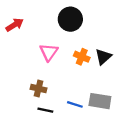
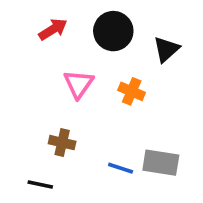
red arrow: (15, 25) -> (53, 29), moved
black triangle: (103, 57) -> (166, 49), moved
black line: (45, 110) -> (40, 185), moved

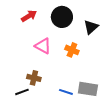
pink triangle: (79, 84) -> (43, 46), turned -36
black line: (40, 185) -> (22, 92), moved, turned -32

